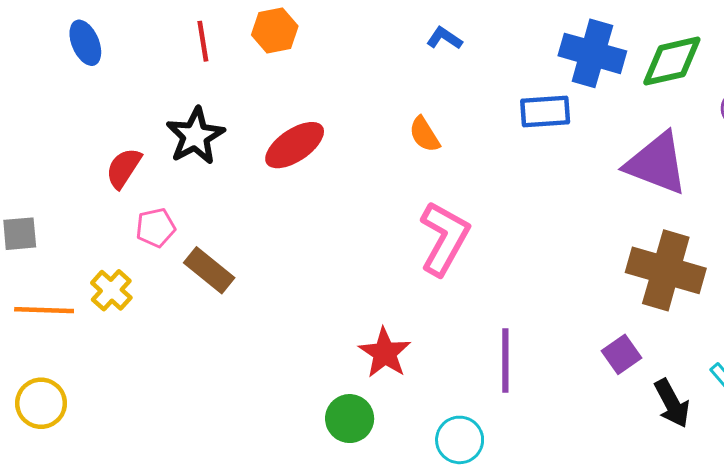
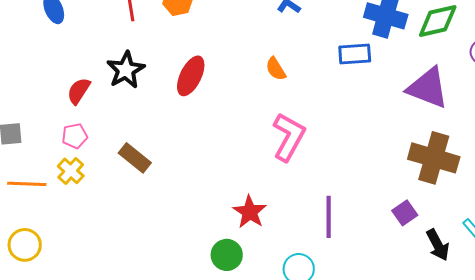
red ellipse: (295, 145) -> (191, 76), turned -30
pink pentagon: (156, 228) -> (75, 136), moved

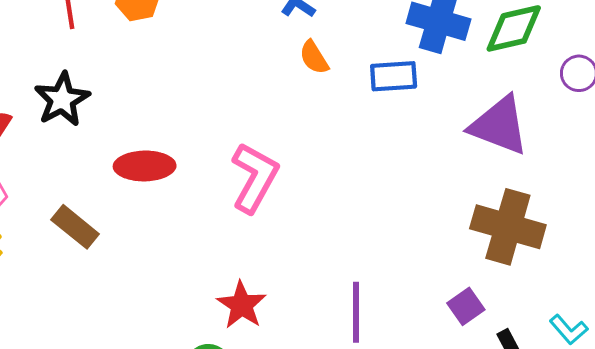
orange semicircle: (276, 69) -> (314, 57), moved
red ellipse: (191, 76) -> (145, 166), moved, turned 63
pink L-shape: (289, 137) -> (255, 178), moved

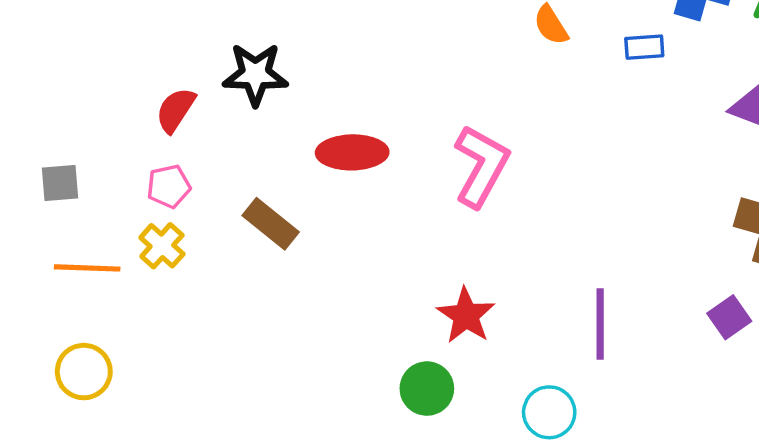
blue rectangle: (394, 76) -> (644, 47), size x0.7
black star: (62, 99) -> (255, 74), turned 30

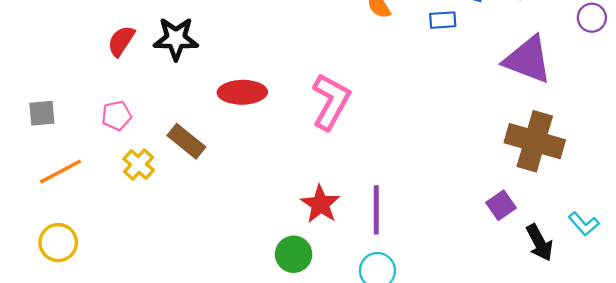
red semicircle: (175, 110) -> (121, 41), moved
yellow cross: (162, 246) -> (139, 165), moved
orange line: (87, 268) -> (61, 172), turned -30
purple line: (600, 324) -> (376, 210), moved

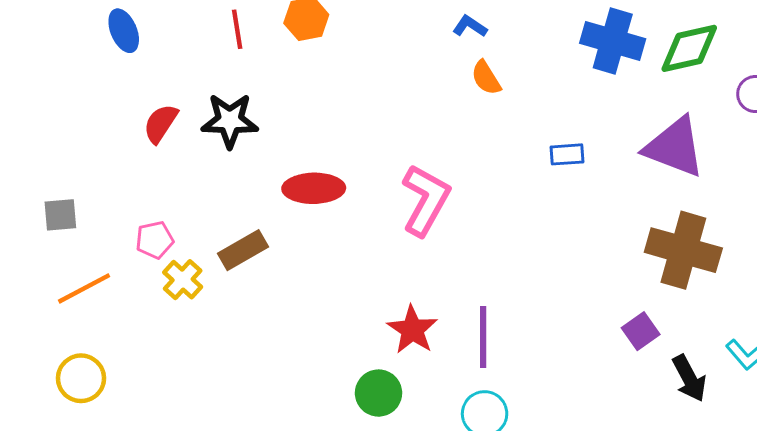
blue rectangle: (443, 20) -> (567, 154), moved
pink pentagon: (116, 116) -> (155, 240), moved
brown rectangle: (186, 141) -> (243, 250), turned -69

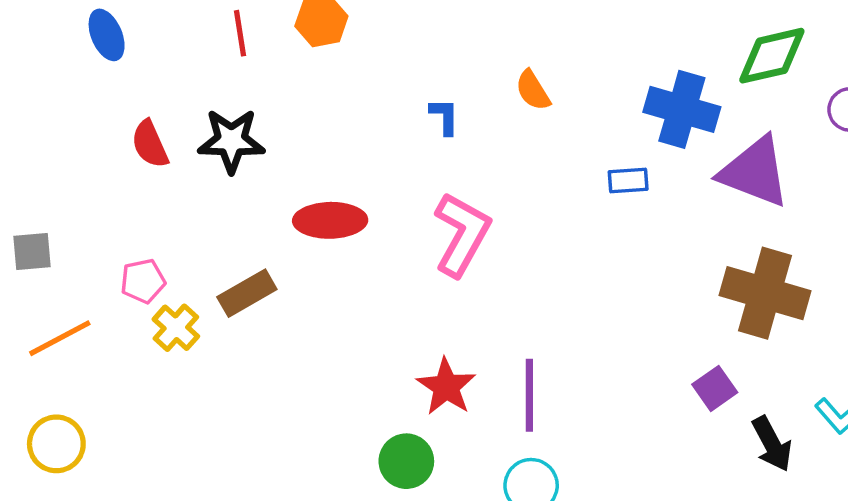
blue L-shape: (470, 26) -> (444, 116), moved, turned 56
blue cross: (613, 41) -> (682, 109), moved
red semicircle: (161, 123) -> (150, 144), turned -57

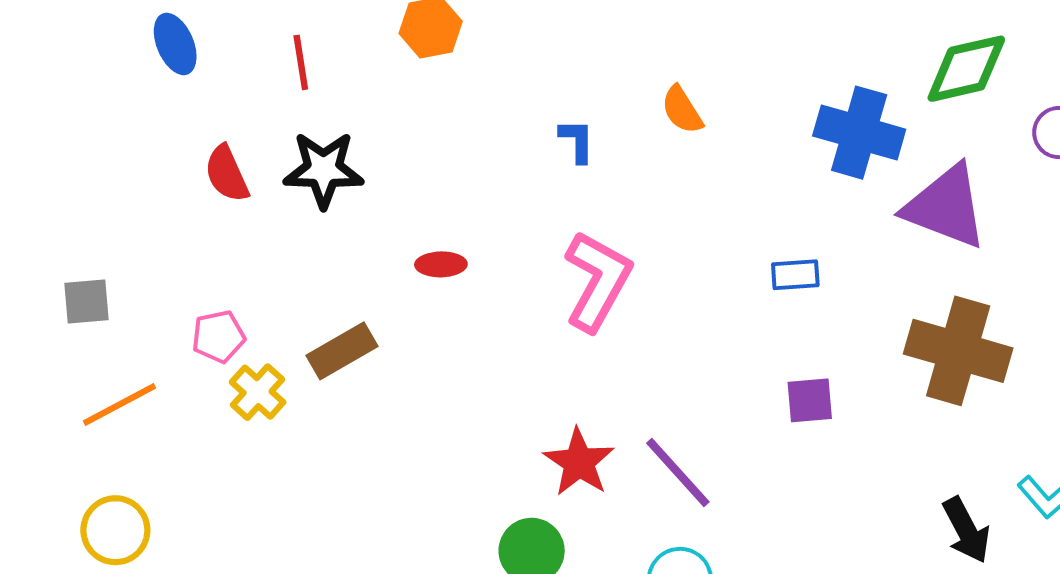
red line: (240, 33) -> (301, 62), moved
blue rectangle: (628, 180) -> (795, 275), moved
red ellipse: (330, 220) -> (441, 264), size x0.6
purple square: (715, 388) -> (810, 400), moved, turned 30
purple line: (529, 395) -> (678, 472), turned -42

